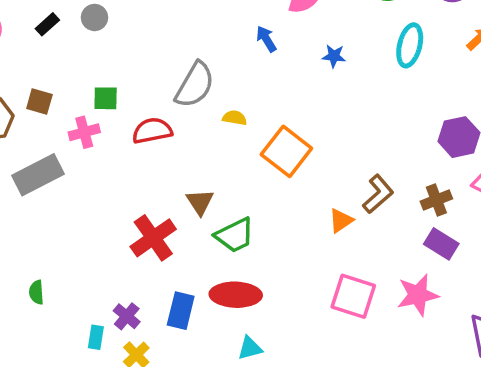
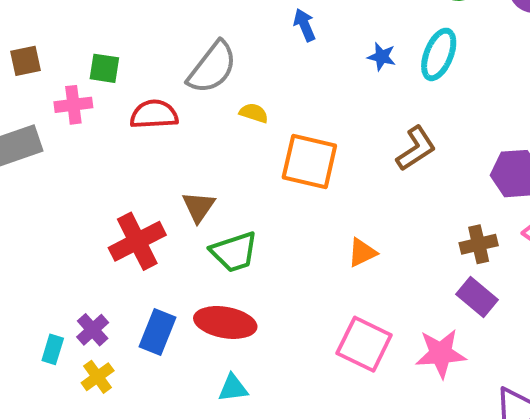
cyan ellipse: (410, 45) -> (439, 54), moved
brown square: (39, 102) -> (26, 61), turned -36
orange square: (286, 151) -> (309, 162), turned -33
brown L-shape: (378, 194) -> (416, 148), moved

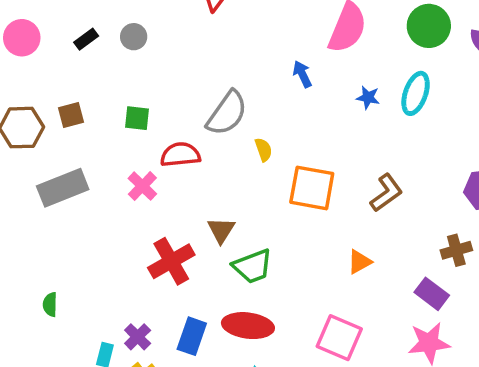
pink cross: (73, 105) -> (142, 186), moved, turned -36
yellow semicircle: (254, 113) -> (264, 150), turned 55
brown L-shape: (416, 148) -> (386, 193), moved
purple rectangle: (477, 297) -> (432, 294), moved
pink square: (364, 344) -> (339, 338), moved

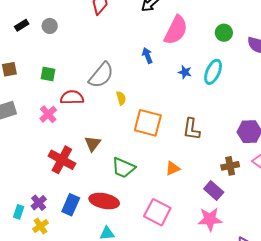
green circle: (429, 26) -> (224, 33), size x0.7
brown L-shape: (386, 193) -> (191, 129), turned 130
red cross: (171, 261) -> (62, 160), turned -36
green trapezoid: (253, 266) -> (123, 168), moved, turned 40

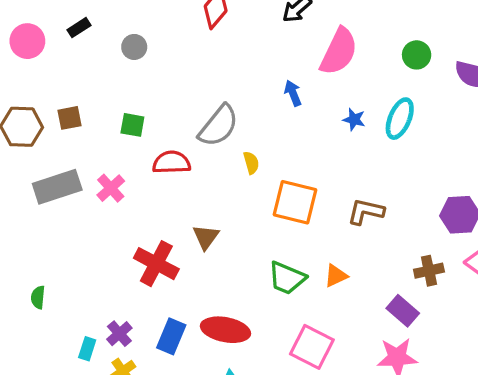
black rectangle: (22, 25) -> (79, 28), moved
pink cross: (48, 114) -> (111, 188), moved
brown L-shape: (191, 129) -> (366, 212), turned 95
green trapezoid: (123, 168) -> (287, 278), moved

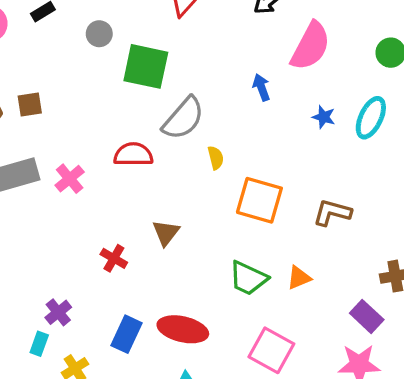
green square: (132, 125) -> (146, 66), moved, size x1.8
red cross: (156, 264) -> (114, 258), size x0.6
purple cross: (119, 334) -> (58, 312), moved

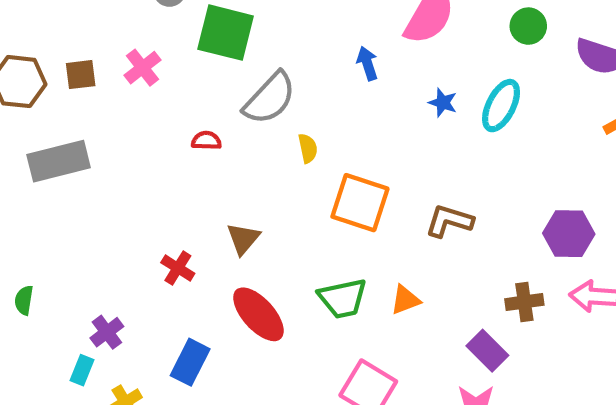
red semicircle: (133, 154) -> (206, 141), size x0.6
pink cross: (70, 179) -> (143, 68), moved
green trapezoid: (248, 278) -> (343, 298), turned -39
red ellipse: (183, 329) -> (258, 314), moved, turned 33

